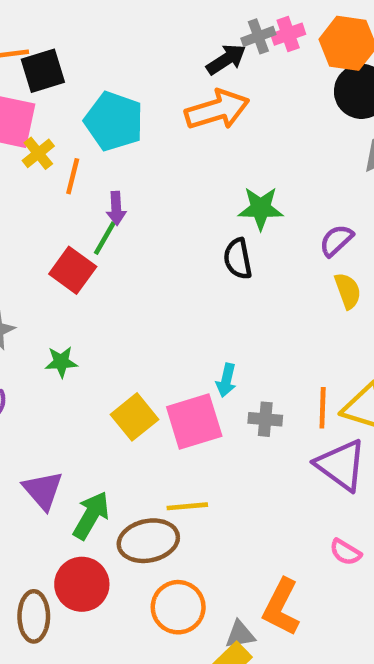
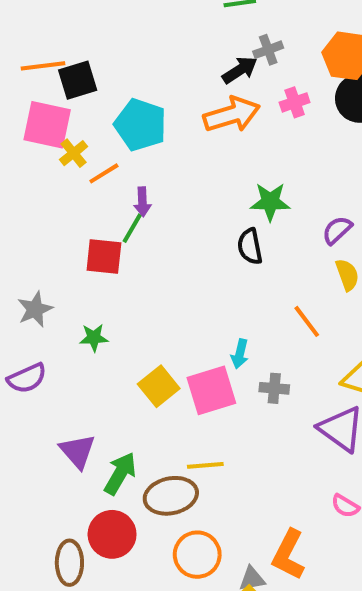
pink cross: (288, 34) -> (295, 102), moved
orange line: (73, 176) -> (104, 173), turned 44
red square: (73, 270) -> (104, 257), turned -30
orange line: (323, 408) -> (307, 321), moved, turned -39

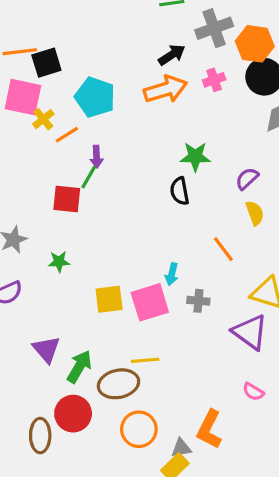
gray cross: (268, 50) -> (214, 28), moved, size x1.6
yellow square: (159, 386) -> (109, 299), turned 32

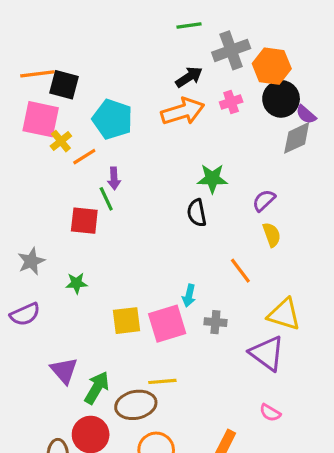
black square: (46, 63) -> (64, 85), turned 32
green line: (89, 177) -> (106, 199), turned -55

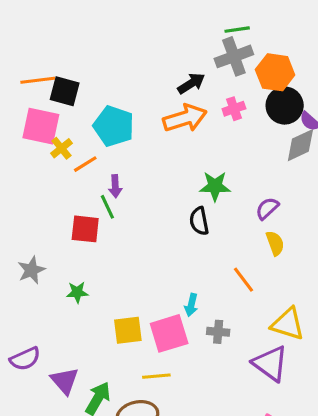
green line: (189, 25) -> (237, 30), moved
purple semicircle: (25, 314) -> (25, 359), moved
yellow line: (162, 381) -> (156, 376), moved

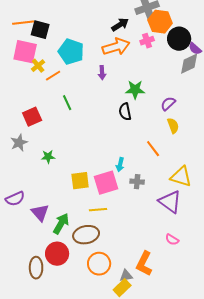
orange hexagon: (275, 72) -> (160, 22), moved
purple arrow: (115, 186) -> (102, 73), moved
red square: (85, 229) -> (32, 117), moved, turned -30

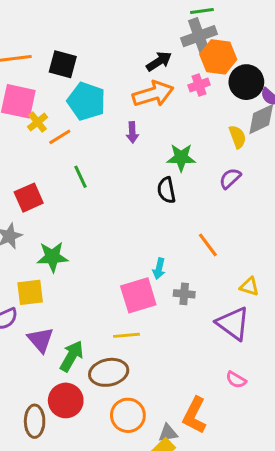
black square: (40, 30) -> (63, 64), moved
yellow semicircle: (173, 126) -> (238, 137), moved
green star: (48, 157) -> (52, 257), size x1.5
yellow triangle: (181, 177) -> (249, 286), size x0.6
yellow square: (80, 181) -> (30, 292), moved

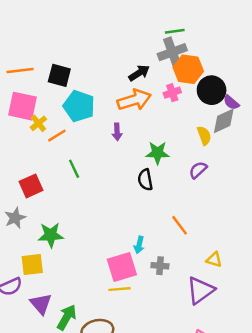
purple triangle: (233, 323) -> (200, 290), turned 48
yellow line: (126, 335) -> (119, 289), moved

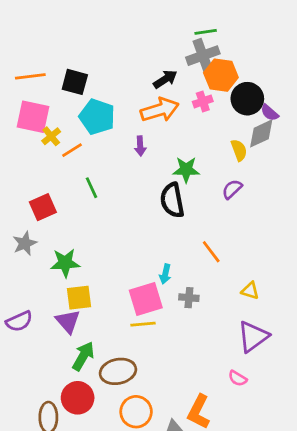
black semicircle: (145, 180) -> (172, 200), size x1.4
yellow square: (32, 264) -> (79, 298), moved
purple triangle: (200, 290) -> (253, 337), moved
purple triangle: (41, 304) -> (68, 321), moved

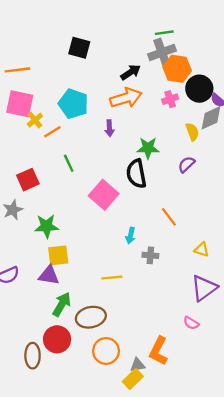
black square: (75, 82) -> (79, 48), moved
pink cross: (203, 101) -> (170, 99), moved
pink square: (146, 299) -> (104, 195), moved, turned -32
purple triangle: (68, 321) -> (49, 275), turned -40

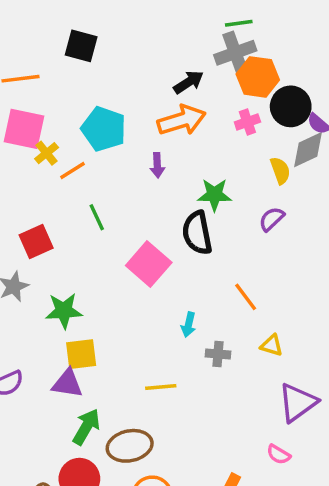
black square: (79, 48) -> (81, 46), moved
yellow triangle: (202, 250) -> (272, 345), moved

